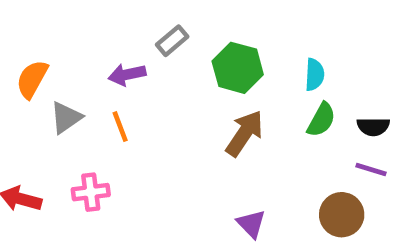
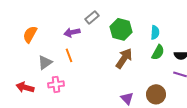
gray triangle: (66, 118) -> (45, 62), moved
brown circle: (342, 215) -> (156, 94), moved

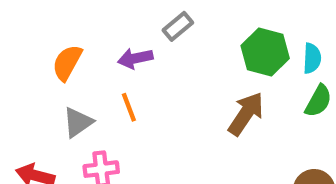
green hexagon: (121, 29) -> (265, 52), moved
orange semicircle: (30, 34) -> (67, 63), moved

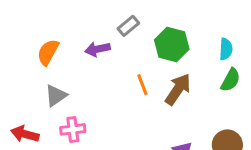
green hexagon: (265, 52) -> (172, 44), moved
orange line: (129, 107) -> (142, 85), moved

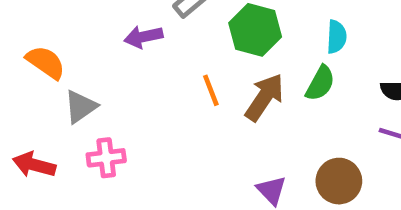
orange semicircle: (48, 52) -> (46, 62), moved, turned 96
green semicircle: (230, 80) -> (320, 83), moved

